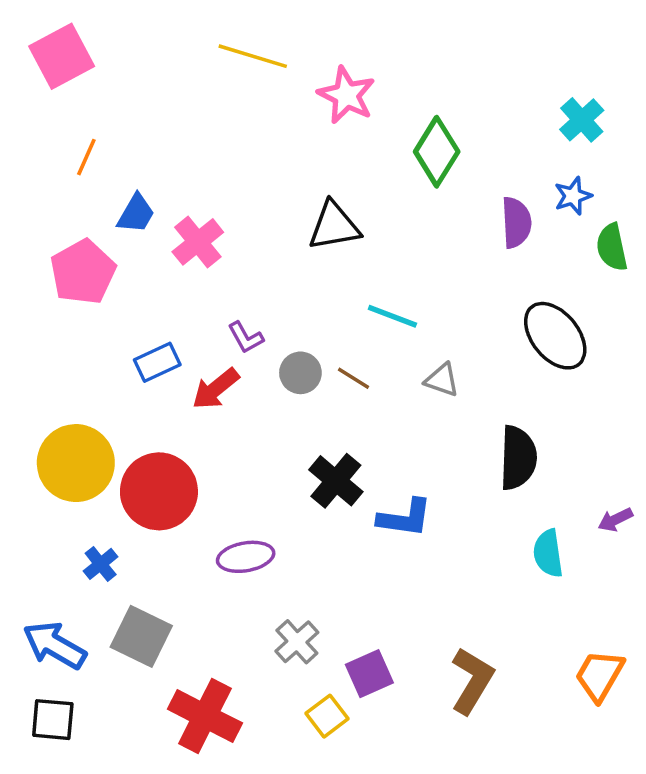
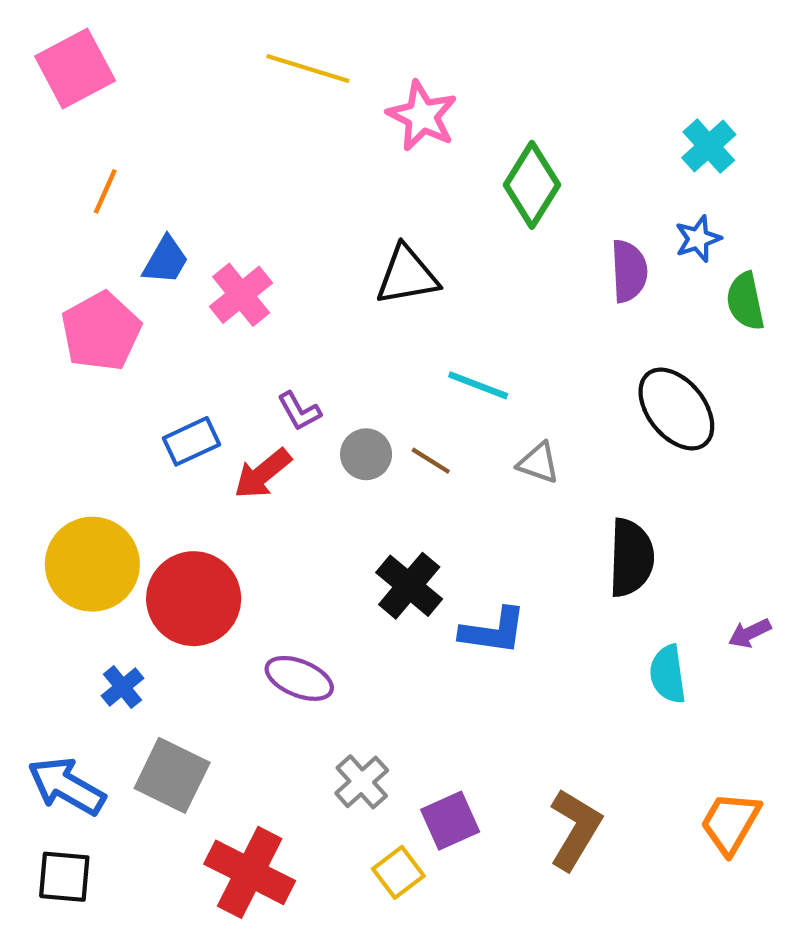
purple ellipse: (246, 557) -> (299, 678), turned 32

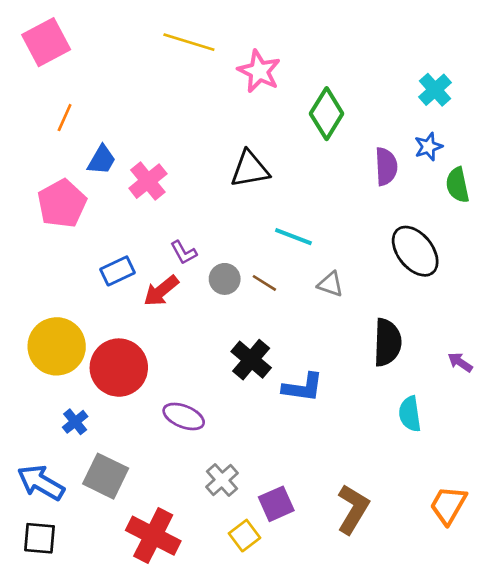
purple arrow: (750, 633) -> (460, 362), moved, turned 60

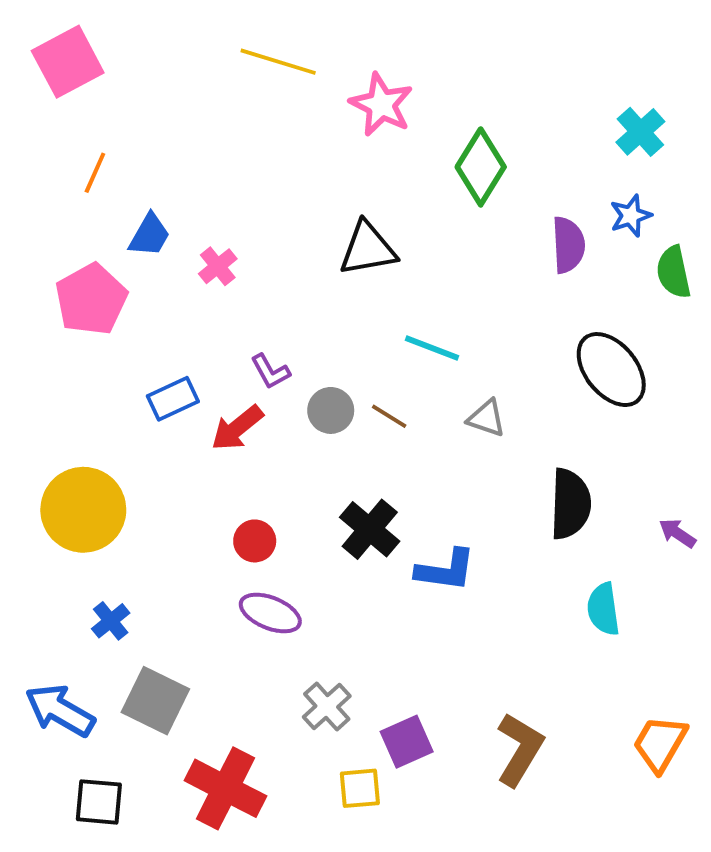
pink cross: (148, 181) -> (218, 266), size x0.7
red circle: (119, 368) -> (255, 541), moved, size x0.5
yellow square: (244, 536) -> (360, 788), turned 32
black square: (39, 538) -> (99, 802), moved

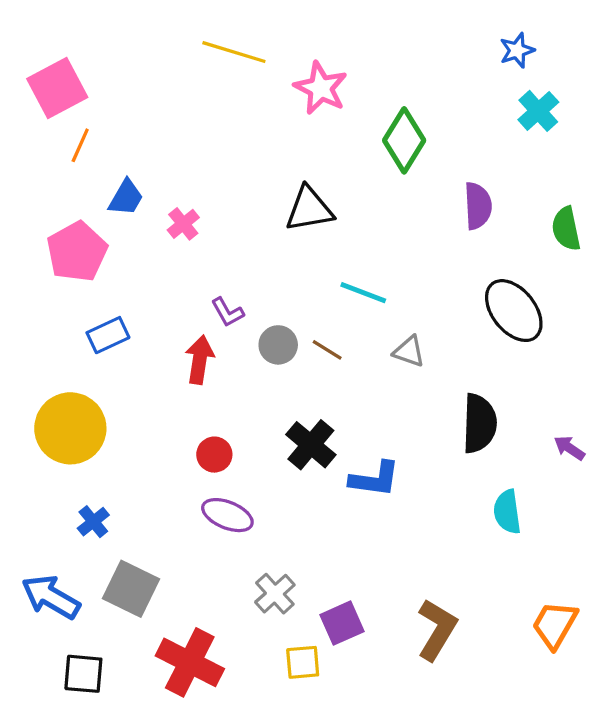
pink square: (68, 62) -> (57, 88), moved
blue star: (631, 216) -> (517, 50), moved
blue rectangle: (173, 399) -> (108, 335), moved
red arrow: (237, 428) -> (200, 360), turned 138

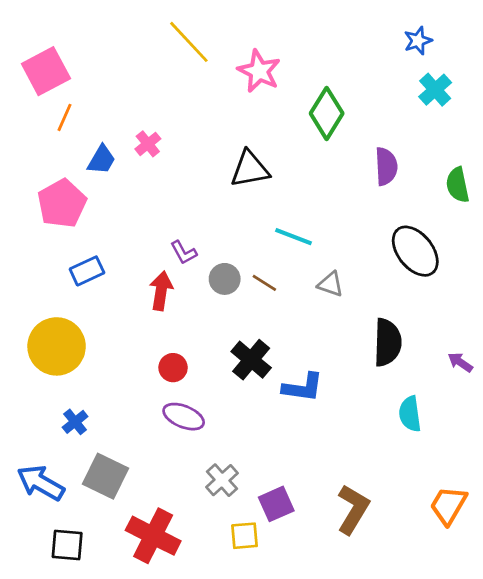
yellow line: (234, 52) -> (189, 42), turned 30
pink cross: (183, 224) -> (148, 144), moved

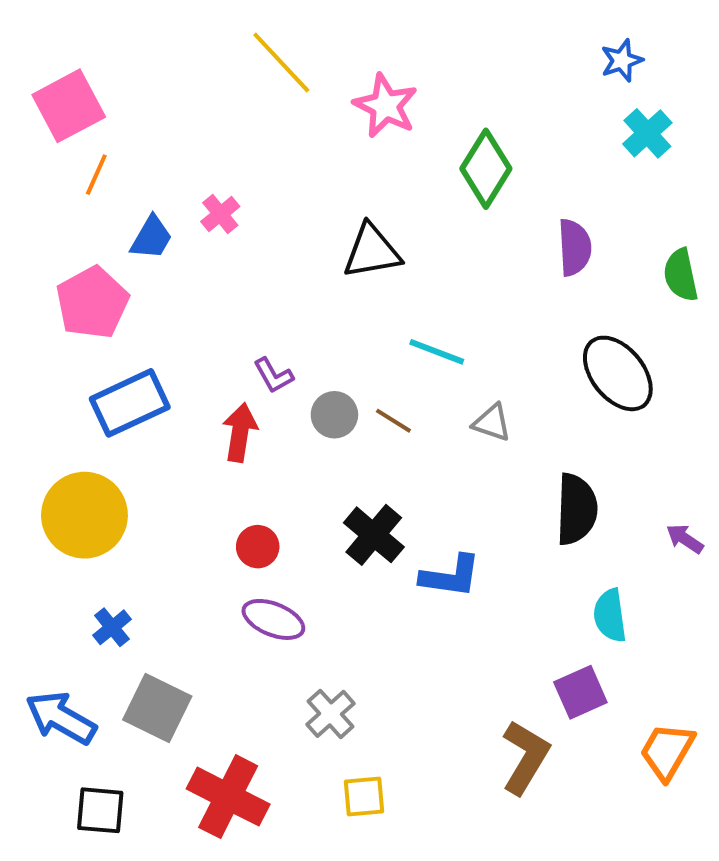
blue rectangle: (87, 271) -> (130, 403), size x1.5
purple square: (276, 504) -> (580, 692), moved

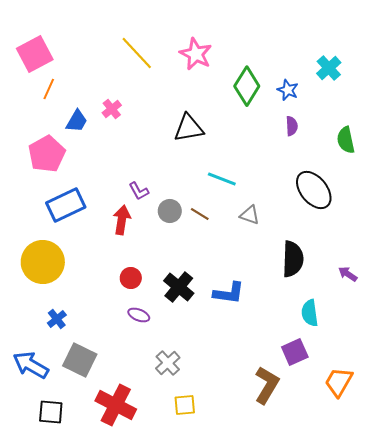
blue star: (622, 60) -> (288, 90), moved, turned -30
yellow line: (281, 62) -> (137, 53), moved
purple semicircle: (575, 247) -> (292, 126), size x0.7
black cross: (374, 535) -> (179, 287), moved
purple ellipse: (273, 619) -> (139, 315), size x0.7

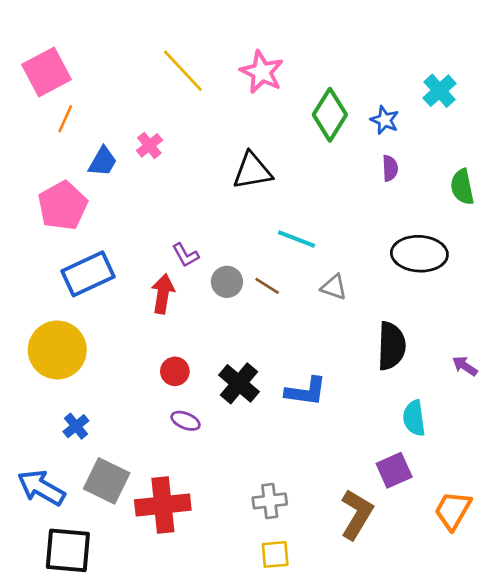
black ellipse: (314, 190) -> (419, 254), turned -48
gray cross: (168, 363) -> (270, 501), moved, turned 35
red cross: (116, 405) -> (163, 505), moved, turned -33
yellow square: (185, 405) -> (275, 554), moved
black square: (51, 412) -> (68, 550), size x1.4

